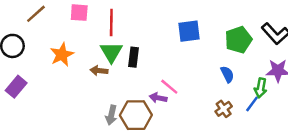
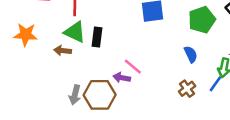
green triangle: (111, 52) -> (75, 32), turned -35
orange star: (62, 55) -> (26, 35), turned 30

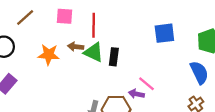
brown arrow: (63, 51) -> (76, 47), moved
blue semicircle: (191, 54) -> (199, 73), size x1.5

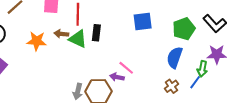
black rectangle: (114, 57) -> (96, 33), moved
blue semicircle: (199, 73) -> (175, 58), turned -135

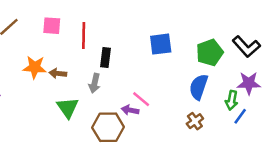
brown arrow: (61, 34) -> (58, 73), moved
green triangle: (78, 39) -> (68, 108), moved, turned 30
blue line: (195, 82) -> (240, 116), moved
gray arrow: (78, 91) -> (95, 83), moved

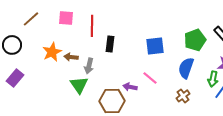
blue square: (161, 44) -> (155, 46), moved
orange star: (35, 67) -> (52, 52), turned -30
gray arrow: (95, 83) -> (89, 66), moved
pink line: (141, 99) -> (150, 78), moved

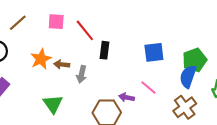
red line: (92, 26) -> (85, 30), turned -40
green pentagon: (195, 40) -> (195, 60), moved
green triangle: (79, 85) -> (53, 104), moved
brown cross: (183, 96) -> (185, 107), size x1.5

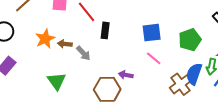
gray arrow: (81, 74) -> (83, 53), turned -56
blue semicircle: (188, 77) -> (194, 74), moved
pink line: (148, 87) -> (154, 58), moved

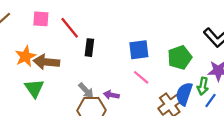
brown arrow: (65, 44) -> (46, 62), size x1.6
gray arrow: (83, 53) -> (86, 91), moved
green triangle: (57, 81) -> (34, 88), moved

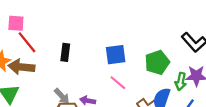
red line: (70, 28) -> (27, 42), moved
green arrow: (203, 86) -> (181, 82), moved

